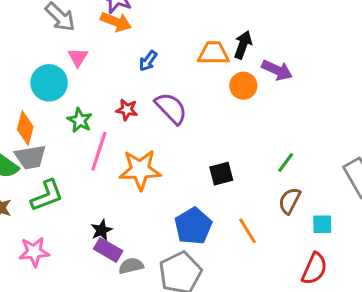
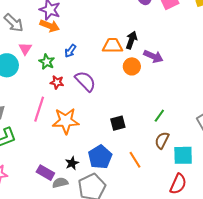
green star: (80, 120) -> (47, 62), moved
cyan square: (322, 224) -> (183, 155), size x1.5
black star: (102, 230) -> (72, 163), moved

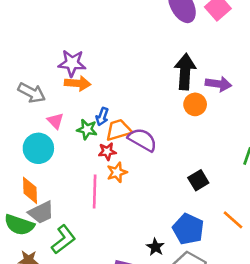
black arrow: (131, 40) -> (185, 72), size x1.5
orange trapezoid: (112, 46) -> (119, 130), moved
blue arrow: (70, 51) -> (102, 117), moved
orange star: (66, 121) -> (117, 172), moved, size x0.6

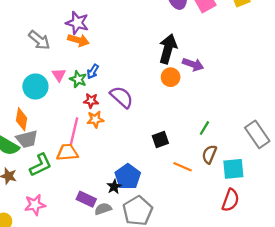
pink triangle: (55, 121) -> (59, 75), moved
orange trapezoid: (119, 130) -> (67, 152), moved
orange line: (233, 220) -> (183, 167), moved, turned -30
blue pentagon: (188, 229) -> (128, 177), moved

